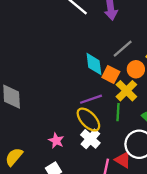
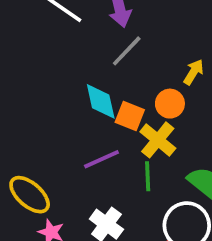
gray line: (123, 49) -> (127, 51), moved
yellow ellipse: (88, 120) -> (30, 195), moved

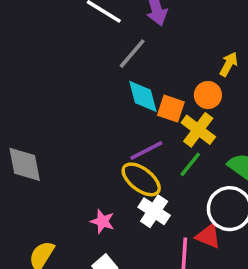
gray line: (127, 51) -> (132, 54), moved
green line: (148, 176) -> (190, 164), turned 44
yellow ellipse: (30, 195) -> (141, 179), moved

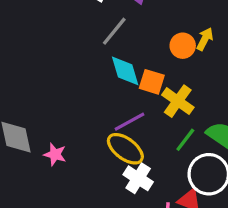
orange circle: (208, 95) -> (183, 46), moved
green line: (190, 164) -> (185, 140), moved
pink star: (102, 221) -> (55, 154), moved

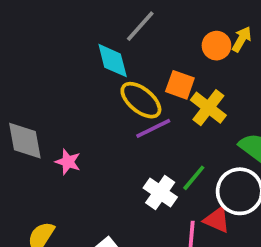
cyan diamond: (125, 71) -> (113, 61), moved
green line: (185, 140) -> (194, 178), moved
yellow ellipse: (125, 149) -> (141, 100), moved

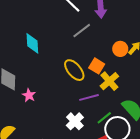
cyan diamond: (113, 61) -> (32, 43), moved
purple line: (153, 128) -> (89, 97), moved
green line: (194, 178) -> (104, 118), moved

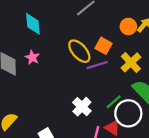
yellow cross: (109, 81) -> (131, 62), moved
pink star: (29, 95) -> (32, 57), moved
purple line: (89, 97) -> (97, 65), moved

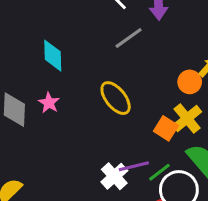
orange circle: (128, 26) -> (190, 82), moved
orange square: (103, 46) -> (166, 128), moved
purple line: (97, 65) -> (134, 166), moved

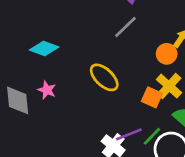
gray line: (129, 38) -> (125, 27), moved
cyan diamond: (53, 56) -> (44, 48), turned -60

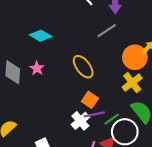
orange circle: (167, 54) -> (135, 57), size x1.5
orange square: (152, 97) -> (90, 100), moved

